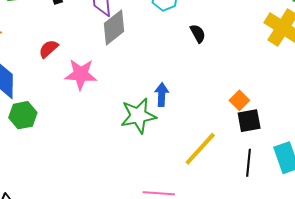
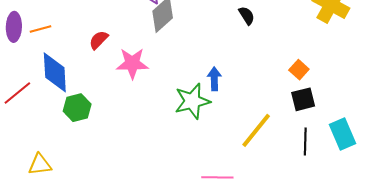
orange square: (239, 100) -> (299, 70), moved

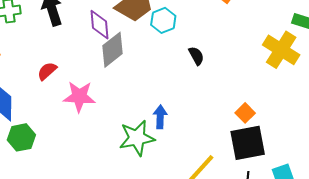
black square: (303, 99) -> (248, 143), size x1.5

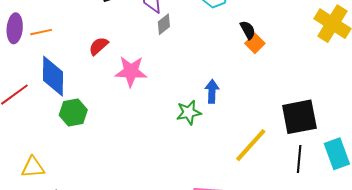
gray diamond: (113, 50) -> (164, 24), size x0.6
orange square: (245, 113) -> (255, 43), moved
green star: (137, 138) -> (189, 112), size x0.7

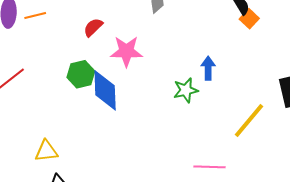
blue diamond: (53, 76) -> (105, 90), moved
green hexagon: (73, 113) -> (81, 74), moved
yellow triangle: (33, 167) -> (46, 151), moved

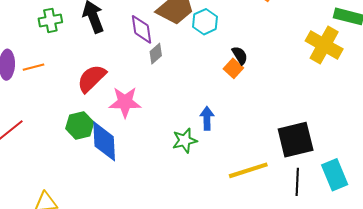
orange square: (249, 19) -> (233, 68), moved
red semicircle: (93, 27) -> (92, 78), size x1.5
yellow line: (249, 121) -> (248, 170), turned 33

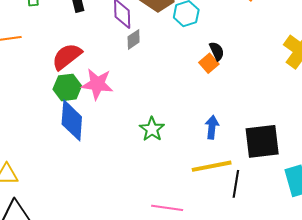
blue arrow: (207, 118) -> (212, 127), moved
green hexagon: (80, 125) -> (67, 87), moved
green star: (185, 141) -> (152, 129), turned -30
black line: (297, 182) -> (236, 184), moved

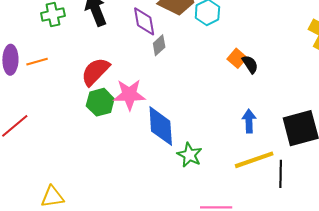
black semicircle: (217, 51) -> (250, 64), moved
blue diamond: (72, 120) -> (161, 126), moved
green star: (152, 129) -> (190, 155), moved

